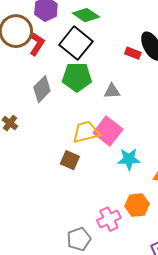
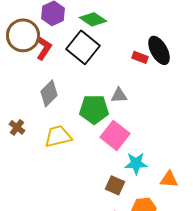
green pentagon: (77, 77) -> (94, 109), moved
yellow trapezoid: (86, 132) -> (58, 136), moved
brown square: (70, 160) -> (115, 185), moved

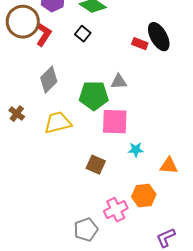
black square: (83, 47) -> (83, 34), size x0.5
pink square: (115, 135) -> (115, 122), turned -36
cyan star: (136, 163) -> (136, 150), size x0.7
brown square: (115, 185) -> (96, 165), moved

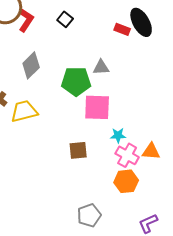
yellow trapezoid: (58, 123) -> (24, 111), moved
brown square: (96, 165) -> (78, 150), turned -30
pink cross: (116, 210) -> (127, 155), moved, turned -35
gray pentagon: (86, 230) -> (89, 215), moved

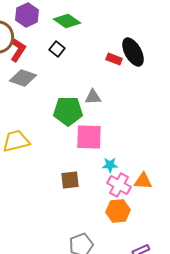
gray diamond: (31, 65) -> (23, 78), moved, turned 64

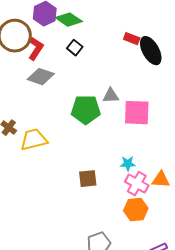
green diamond: (67, 21) -> (69, 20), moved
red rectangle: (114, 59) -> (132, 39), moved
pink square: (89, 137) -> (137, 113), moved

